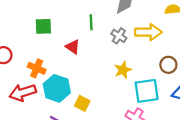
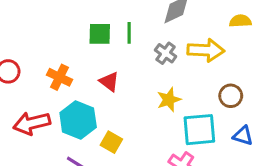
green square: (43, 26) -> (100, 34), moved
red triangle: (73, 47) -> (109, 82), moved
orange cross: (37, 68) -> (59, 77), moved

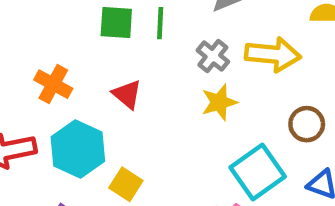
yellow star: (169, 100) -> (219, 102), moved
cyan square: (199, 130) -> (258, 172), turned -33

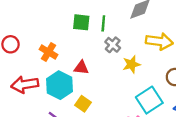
gray cross: (213, 56) -> (113, 45), moved
red triangle: (127, 94) -> (81, 68), moved, turned -35

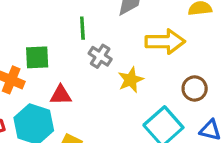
green square: (81, 22) -> (37, 57), moved

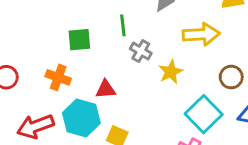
green square: (37, 57) -> (79, 40), moved

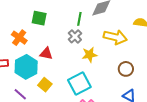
green line: (123, 25) -> (79, 19), moved
cyan square: (204, 114) -> (79, 84), moved

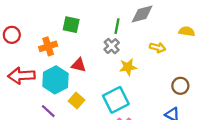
yellow arrow: (115, 37) -> (158, 48), size x0.6
orange cross: (19, 38) -> (48, 46), turned 35
brown circle: (126, 69) -> (180, 86), moved

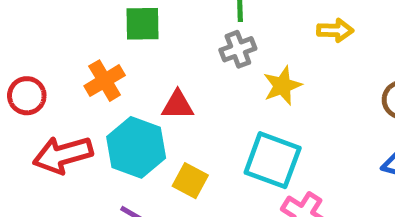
red circle: (12, 35) -> (27, 96), moved
gray cross: (112, 46) -> (238, 49), turned 35
cyan square: (116, 100) -> (273, 160), turned -30

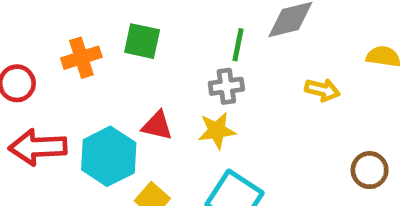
orange cross: (105, 81) -> (81, 58), moved
yellow star: (282, 86) -> (217, 131), moved

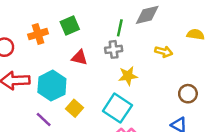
green square: (142, 41) -> (70, 26), turned -36
red triangle: (157, 126) -> (79, 57), moved
yellow star: (217, 131) -> (128, 76), moved

